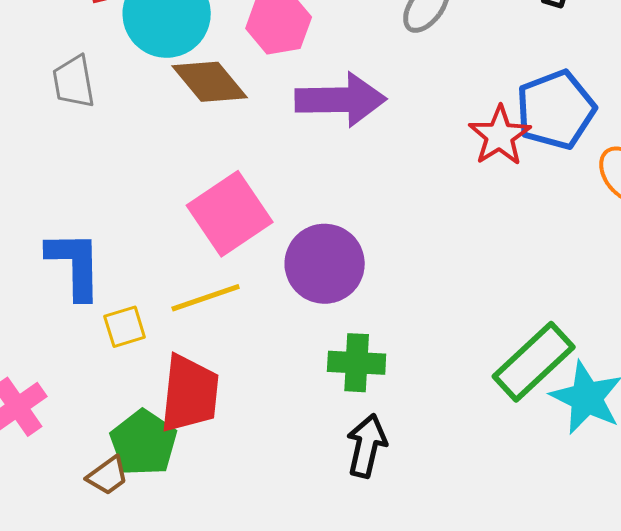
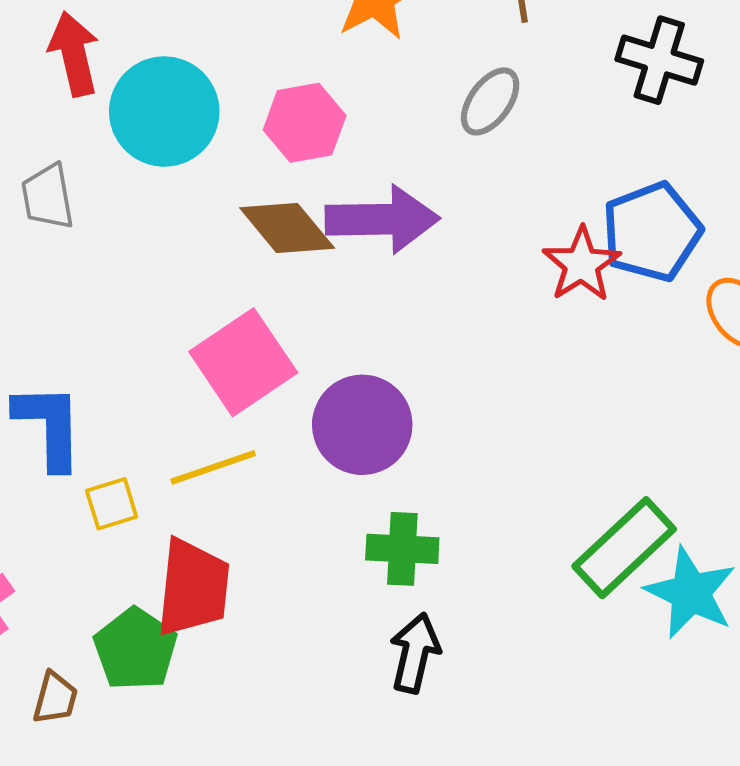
brown diamond: (210, 82) -> (287, 228), moved
brown trapezoid: (108, 476) -> (55, 698), moved, turned -39

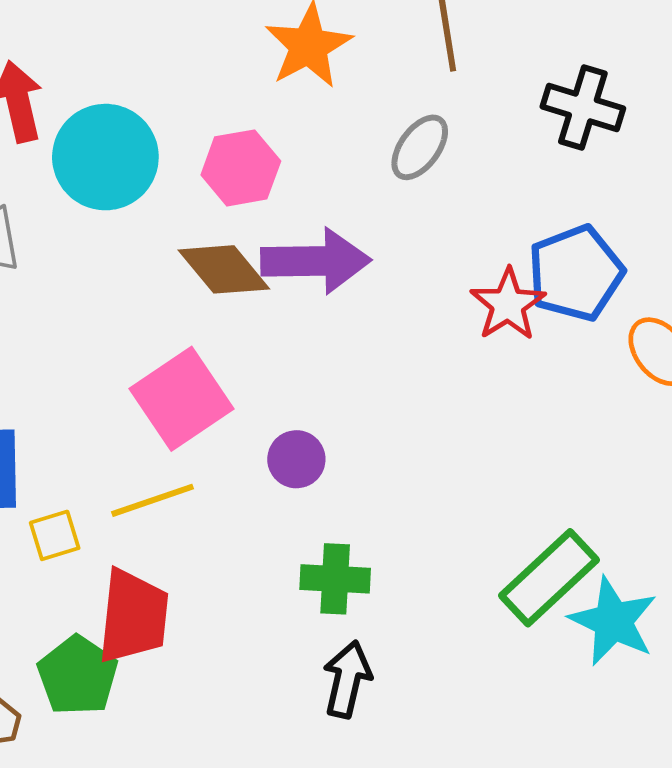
purple circle: (362, 425) -> (296, 459), size x0.6

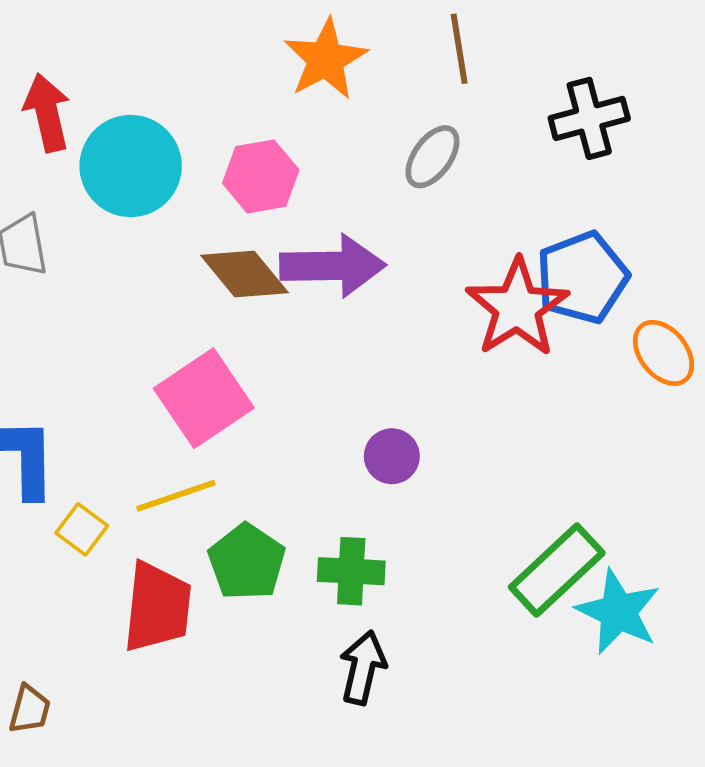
black cross: (583, 107) -> (589, 118), turned -32
red star: (508, 305) -> (517, 308), size x1.4
purple circle: (296, 459) -> (392, 456), moved
yellow square: (55, 535) -> (82, 529), turned -36
green pentagon: (78, 676) -> (247, 562), moved

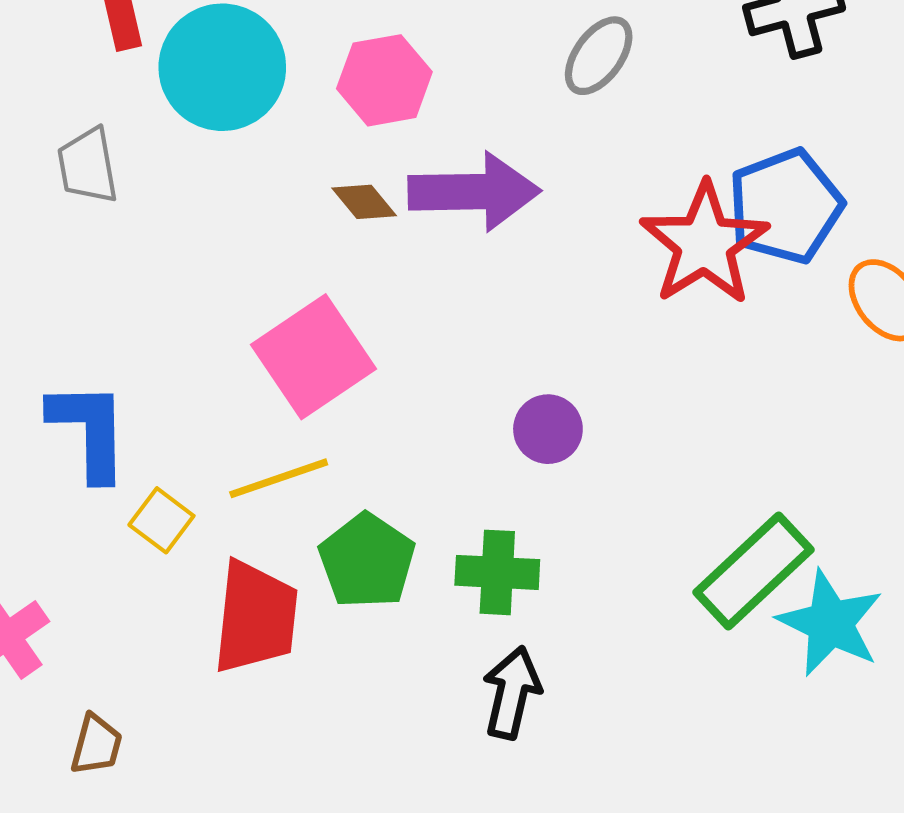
brown diamond: (244, 274) -> (364, 202), size x0.6

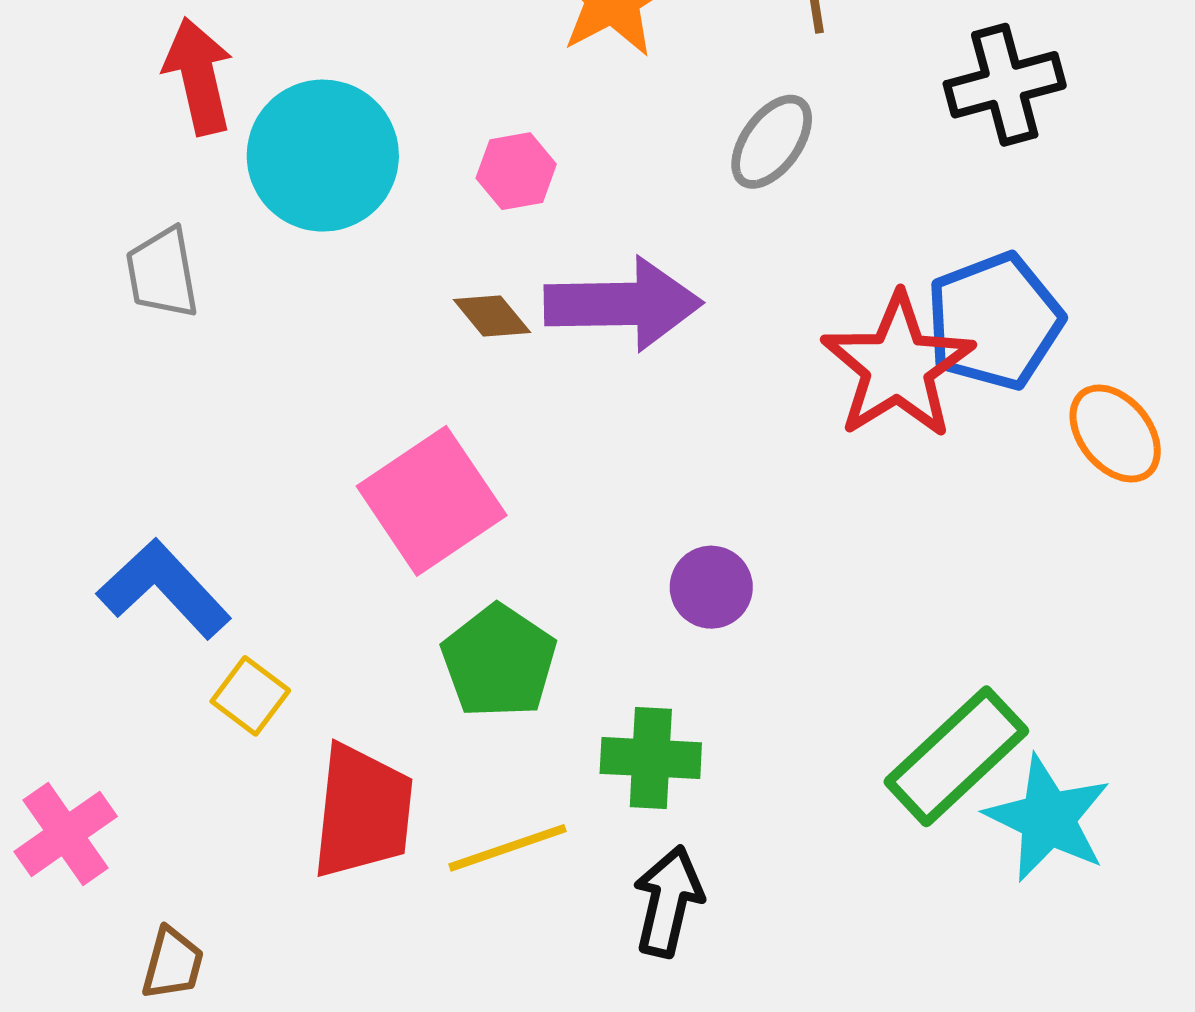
pink hexagon: (384, 80) -> (516, 171), size x0.7
blue L-shape: (89, 431) -> (164, 589), turned -42
yellow line: (279, 478) -> (508, 848), moved
green pentagon: (367, 561) -> (499, 661), moved

